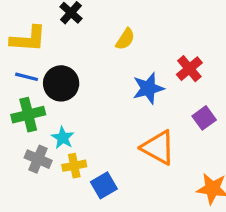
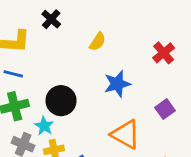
red cross: (189, 69) -> (164, 53), moved
black circle: (61, 83) -> (61, 101), moved

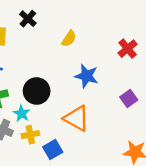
blue star: (117, 84) -> (86, 76), turned 30
orange triangle: (126, 134) -> (76, 118), moved

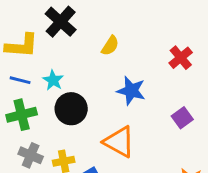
black cross: (28, 19) -> (61, 22), size x1.5
cyan star: (22, 113) -> (53, 80), moved

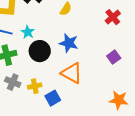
blue star: (131, 91) -> (69, 43), moved

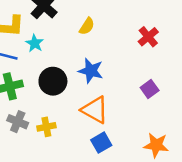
cyan star: (28, 32) -> (35, 43), moved
blue square: (53, 98) -> (101, 143), moved

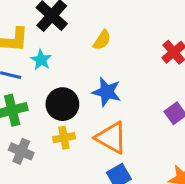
yellow cross: (46, 127) -> (64, 138), moved

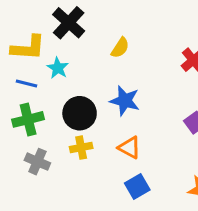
orange triangle: (111, 138) -> (129, 148), size x0.7

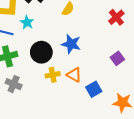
yellow cross: (81, 148) -> (53, 75), moved
blue square: (137, 187) -> (94, 89), moved

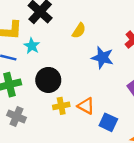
blue star: (71, 44) -> (102, 58), moved
blue square: (94, 89) -> (108, 122), turned -35

